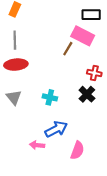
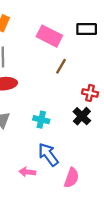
pink rectangle: (83, 36) -> (49, 36), moved
blue arrow: (56, 129) -> (48, 155), turned -100

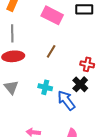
brown line: (61, 66) -> (51, 51), moved
blue arrow: (48, 155) -> (66, 100), moved

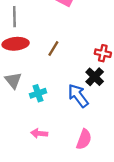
brown line: (51, 51) -> (53, 48), moved
cyan cross: (45, 87) -> (38, 93), moved, turned -32

